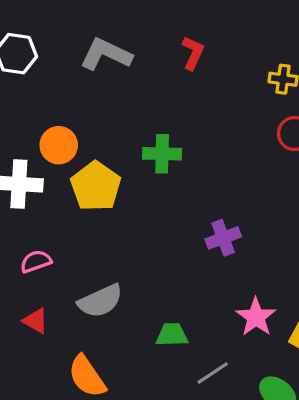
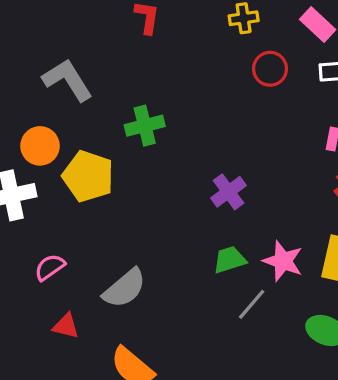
gray L-shape: (106, 54) -> (68, 80), moved, turned 48
green trapezoid: (172, 335) -> (230, 260), moved
gray line: (213, 373) -> (252, 304), moved

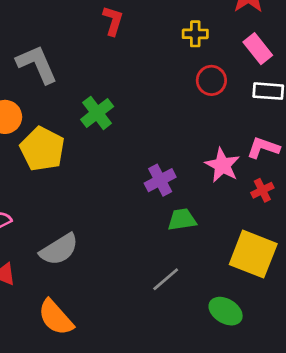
green cross: (145, 126) -> (97, 113), turned -32
green trapezoid: (230, 260) -> (182, 220), moved
pink star: (283, 261) -> (222, 165), moved

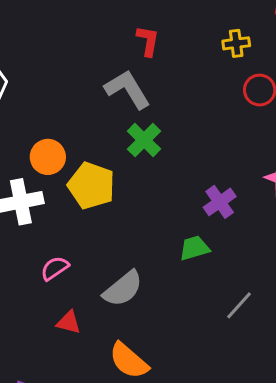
gray L-shape: (37, 64) -> (128, 89), moved
green trapezoid: (182, 220) -> (194, 248), moved

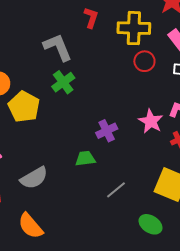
red L-shape: (148, 41) -> (91, 18), moved
yellow cross: (236, 43) -> (134, 28), size x1.8
gray line: (239, 305) -> (116, 190), moved

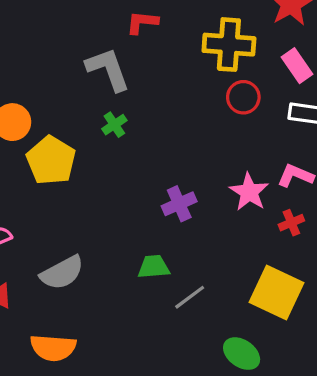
red L-shape: (91, 18) -> (142, 22), moved, turned -105
green cross: (63, 82) -> (114, 125), size x0.7
green trapezoid: (85, 159) -> (154, 267), moved
orange semicircle: (30, 226) -> (53, 348), turned -48

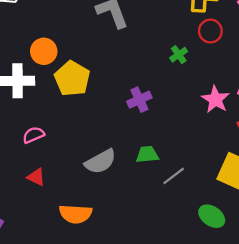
green cross: (114, 125) -> (179, 55), moved
purple cross: (179, 204) -> (139, 100), moved
gray semicircle: (62, 273) -> (100, 162), moved

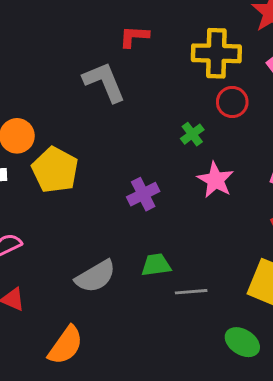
pink star: (215, 99) -> (215, 180), moved
gray line: (174, 176) -> (191, 292), turned 35
orange semicircle: (76, 214) -> (66, 345), turned -56

